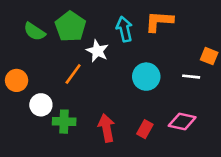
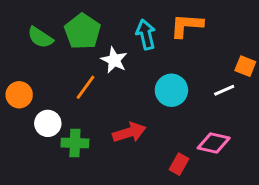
white line: (191, 77) -> (224, 90), turned -30
red arrow: (106, 128) -> (129, 132), moved, turned 84
red rectangle: (145, 129) -> (179, 164), moved

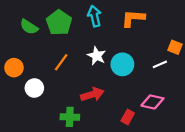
cyan arrow: (146, 34) -> (94, 16), moved
white star: (114, 60) -> (97, 56), moved
green cross: (75, 143) -> (70, 117), moved

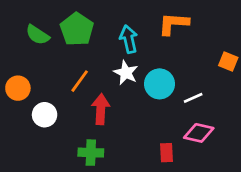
cyan arrow: (94, 16) -> (129, 39), moved
white line: (160, 64) -> (193, 98), moved
red arrow: (92, 94) -> (101, 109), moved, turned -70
red rectangle: (128, 117) -> (167, 153), turned -32

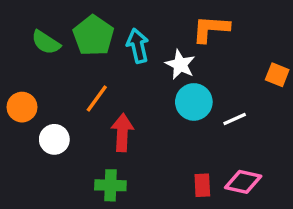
cyan arrow: (129, 39) -> (138, 46), moved
white star: (126, 73) -> (180, 65), moved
pink diamond: (199, 133) -> (243, 182), moved

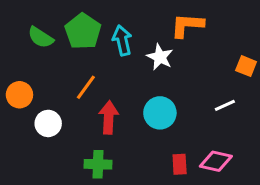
cyan circle: (194, 102) -> (160, 113), moved
white line: (235, 119) -> (225, 105), moved

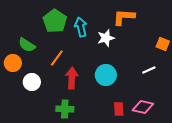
green semicircle: (41, 37) -> (27, 45), moved
white star: (160, 57) -> (106, 38), turned 30

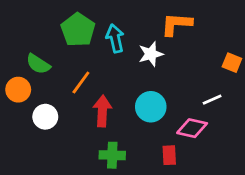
pink diamond: (143, 107) -> (192, 128), moved
green cross: (65, 109) -> (112, 155), moved

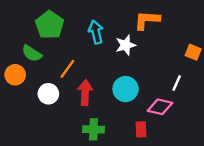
green pentagon: (78, 30) -> (50, 25), moved
white line: (212, 100) -> (177, 83), turned -42
white circle: (45, 117) -> (48, 94), moved

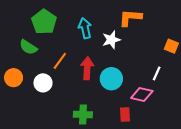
orange circle: (15, 75) -> (14, 78), moved
red arrow: (85, 93) -> (87, 68), moved

